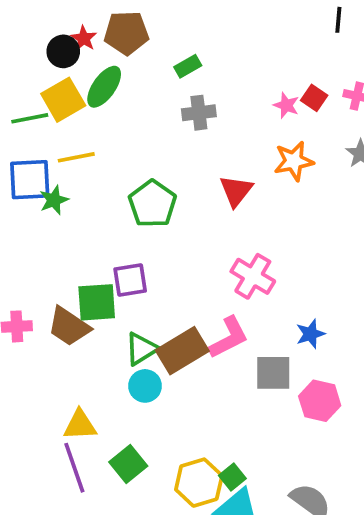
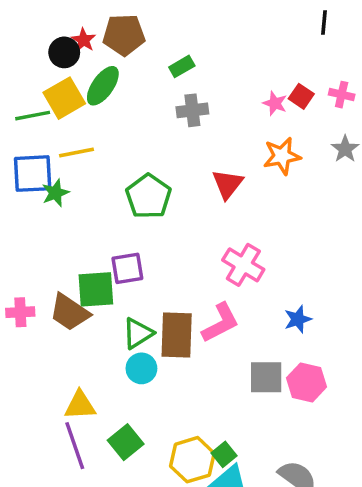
brown rectangle: (182, 351) -> (177, 335), turned -57
gray square: (273, 373) -> (266, 377), moved

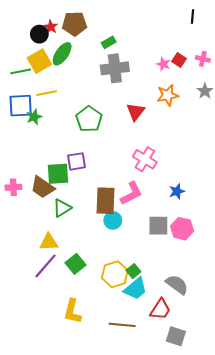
gray cross: (192, 110) -> (115, 68), size x1.5
green triangle: (138, 333) -> (62, 208), moved
cyan circle: (141, 368) -> (113, 220), moved
purple line: (75, 446) -> (46, 266), turned 60

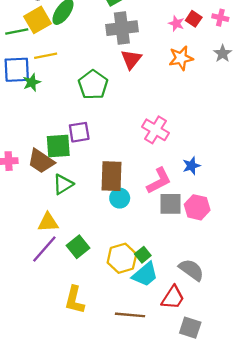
red triangle: (136, 112) -> (131, 59), moved
pink L-shape: (131, 193) -> (159, 181), moved

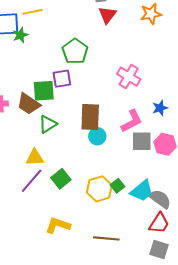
green pentagon: (93, 85) -> (75, 51), moved
cyan trapezoid: (145, 274) -> (142, 191), moved
red trapezoid: (173, 298) -> (159, 223), moved
yellow L-shape: (75, 300) -> (58, 225), turned 95

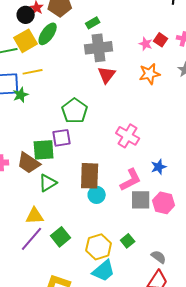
green square: (118, 186) -> (128, 241), moved
cyan trapezoid: (142, 191) -> (104, 271), moved
gray semicircle: (160, 199) -> (159, 257), size x0.7

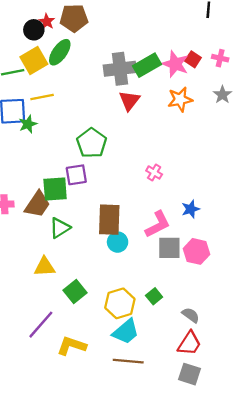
green rectangle: (93, 23) -> (147, 65), moved, size x1.6
pink star: (146, 44) -> (175, 64), size x1.6
pink cross: (128, 136) -> (154, 172), size x0.6
brown trapezoid: (29, 163) -> (37, 204), turned -90
purple line: (32, 239) -> (41, 325), moved

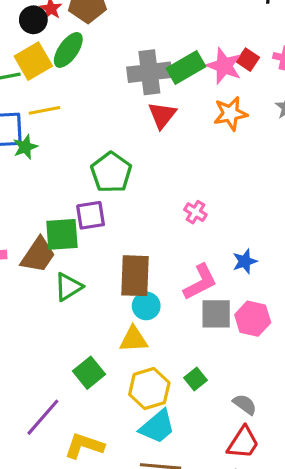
yellow triangle: (44, 267) -> (133, 339), moved

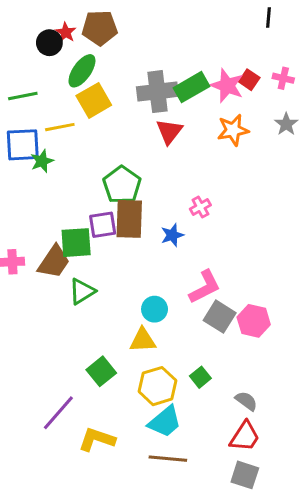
yellow square: (33, 61) -> (94, 100), moved
pink cross: (195, 212) -> (200, 207), moved, turned 30
blue star: (245, 261) -> (172, 235), moved
brown rectangle: (135, 276) -> (129, 219), moved
gray square: (216, 314) -> (220, 317), turned 32

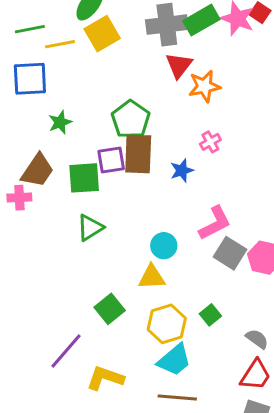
yellow line: (60, 127) -> (60, 44), moved
orange star: (233, 130) -> (204, 86), moved
green star: (42, 161) -> (60, 122), moved
brown trapezoid: (54, 262) -> (37, 170), moved

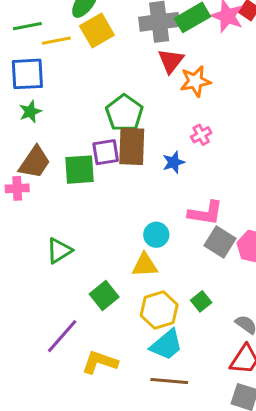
green star: (60, 122) -> (30, 112), moved
pink L-shape: (215, 223) -> (206, 213), turned 36
green triangle: (90, 228) -> (59, 251), moved

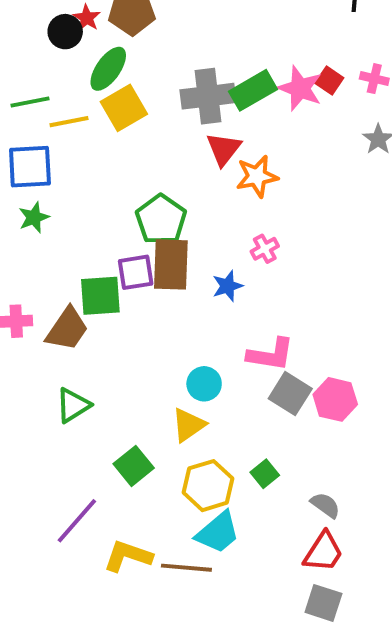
brown trapezoid: (35, 162) -> (67, 329), moved
yellow triangle: (145, 265) -> (188, 425), turned -32
brown line: (169, 381) -> (186, 568), moved

